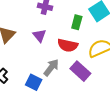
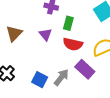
green rectangle: (77, 22) -> (68, 23), moved
gray arrow: (51, 68) -> (61, 77), moved

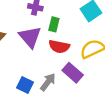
purple triangle: (46, 34) -> (30, 37), size x1.6

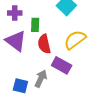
red semicircle: (59, 46) -> (44, 44), turned 78

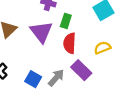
yellow semicircle: (75, 40) -> (102, 48), size x0.7

